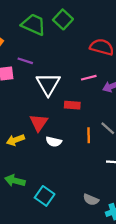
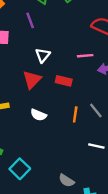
purple line: (25, 61) -> (30, 20), moved, turned 42
white triangle: (48, 84) -> (43, 55), size x0.6
red triangle: (39, 123) -> (32, 80), moved

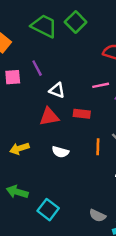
purple line: (30, 20) -> (37, 68), moved
white triangle: (43, 55) -> (57, 90), turned -42
red triangle: (32, 80) -> (49, 117), turned 42

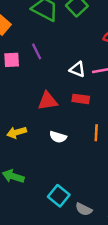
white triangle: (57, 90) -> (77, 69), moved
cyan square: (48, 210) -> (59, 196), moved
gray semicircle: (97, 216) -> (84, 209), moved

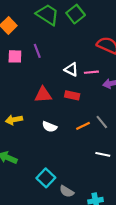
orange line: (96, 133) -> (83, 126), turned 56

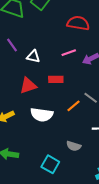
white triangle: (71, 69) -> (33, 56), moved
white semicircle: (50, 127) -> (42, 115), size x1.5
gray semicircle: (67, 191) -> (74, 146), moved

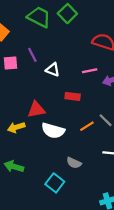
red triangle: (28, 86) -> (36, 109), moved
gray semicircle: (74, 146) -> (74, 163), moved

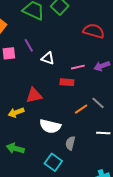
pink line: (90, 71) -> (78, 67), moved
white semicircle: (53, 131) -> (50, 126), moved
gray semicircle: (74, 163) -> (70, 143), turned 80

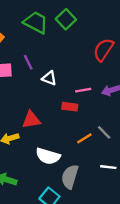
red semicircle: (94, 31) -> (103, 50), turned -75
gray semicircle: (70, 143) -> (70, 177), size x1.5

